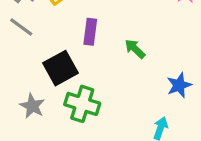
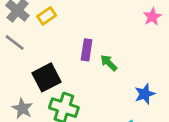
purple rectangle: (90, 32) -> (87, 50), moved

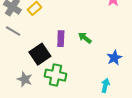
purple rectangle: (87, 50) -> (61, 39), moved

